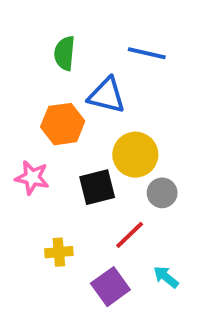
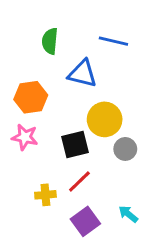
orange hexagon: (63, 124) -> (31, 97), moved
red line: (130, 235) -> (79, 181), moved

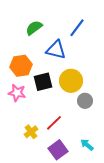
green semicircle: (50, 41) -> (34, 28), turned 48
blue line: (113, 41) -> (77, 28), turned -66
black square: (75, 145) -> (43, 82), moved
yellow cross: (45, 195) -> (31, 132), turned -32

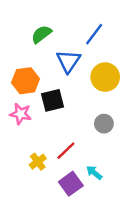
blue triangle: (56, 50) -> (68, 61), turned 50
yellow circle: (71, 81) -> (105, 77), moved
cyan arrow: (87, 145) -> (94, 173), moved

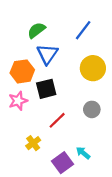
blue triangle: (68, 61) -> (47, 54), moved
pink star: (21, 114) -> (18, 101), turned -30
red line: (66, 151) -> (57, 120), moved

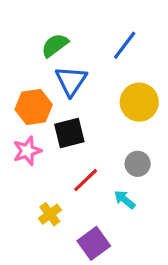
cyan arrow: (83, 153) -> (125, 200), moved

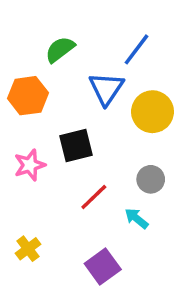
blue triangle: (71, 81) -> (106, 89), moved
orange hexagon: (34, 107) -> (28, 96), moved
yellow cross: (50, 214) -> (28, 249), moved

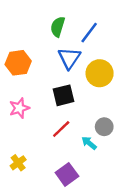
green semicircle: (60, 49) -> (58, 27), moved, turned -36
black square: (76, 145) -> (63, 95), moved
gray circle: (151, 179) -> (104, 127), moved

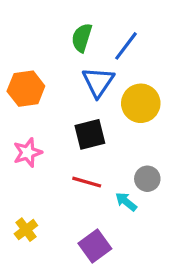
red line: (61, 129) -> (87, 182), turned 60

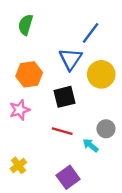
green semicircle: (82, 38) -> (26, 25), moved
orange hexagon: (26, 89) -> (29, 74), moved

